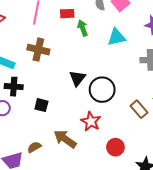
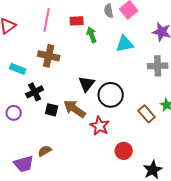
black cross: (14, 87) -> (35, 92), moved, turned -30
brown arrow: (65, 139) -> (75, 109), moved

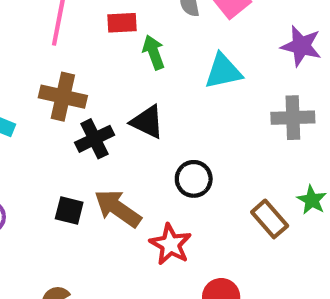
black triangle: (87, 84) -> (147, 122), moved, turned -42
black cross: (35, 92) -> (95, 139), moved
black circle: (111, 95) -> (194, 179), size x0.7

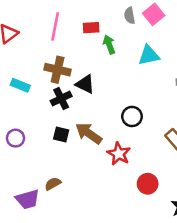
black triangle: (147, 122) -> (85, 84), moved
black cross: (95, 139) -> (61, 98), moved

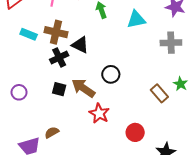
cyan rectangle: (20, 85) -> (29, 34), moved
black circle: (132, 116) -> (111, 74), moved
red star: (119, 154) -> (99, 113), moved

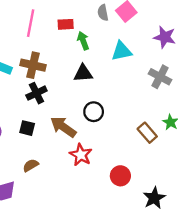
gray cross: (171, 43) -> (160, 77), turned 30
black triangle: (80, 45) -> (83, 73), moved, turned -30
black square: (59, 89) -> (27, 128), moved
brown semicircle: (52, 132) -> (31, 165), moved

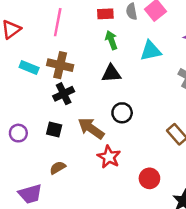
red rectangle: (66, 24) -> (105, 14), moved

